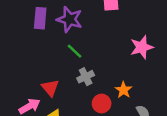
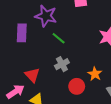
purple rectangle: (40, 18) -> (22, 33), moved
green line: (75, 51) -> (59, 38), moved

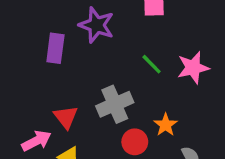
green line: (59, 38) -> (152, 64), moved
gray cross: (62, 64) -> (115, 104), size x1.5

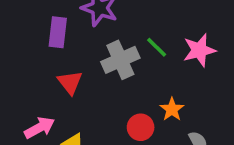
gray cross: (115, 104) -> (120, 60), moved
red triangle: (66, 117) -> (70, 82), moved

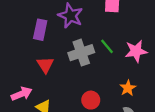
orange star: (172, 109) -> (128, 88), moved

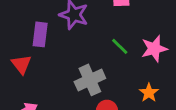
gray cross: (81, 53) -> (90, 80), moved
red triangle: (45, 65) -> (21, 64), moved

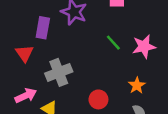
gray cross: (90, 80) -> (59, 72), moved

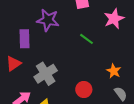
pink star: (144, 46) -> (114, 19), moved
red triangle: (25, 53) -> (13, 64), turned 42

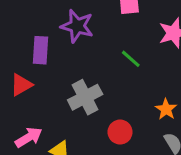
gray cross: (46, 74) -> (85, 97), moved

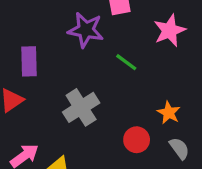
purple star: (77, 26) -> (86, 30), moved
red circle: (120, 132) -> (137, 140), moved

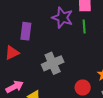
green line: (126, 62) -> (84, 27), moved, turned 40

